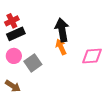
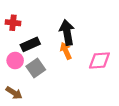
red cross: (12, 21) -> (13, 23), turned 32
black rectangle: (16, 34) -> (30, 44), moved

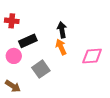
black arrow: (67, 32) -> (62, 30), size x0.7
gray square: (36, 68) -> (41, 69), moved

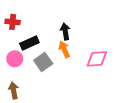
gray square: (41, 69) -> (43, 62), moved
brown arrow: (13, 86) -> (14, 90), turned -133

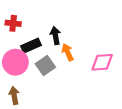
black arrow: (65, 31) -> (55, 36), moved
pink circle: (15, 59) -> (15, 62), size x1.5

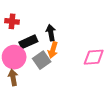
orange arrow: (68, 52) -> (53, 50), moved, turned -140
brown arrow: (14, 96) -> (13, 78), moved

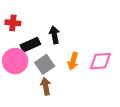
orange arrow: (53, 50) -> (73, 61), moved
brown arrow: (13, 78) -> (46, 86), moved

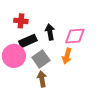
red cross: (13, 23) -> (21, 21), moved
pink diamond: (100, 61) -> (75, 36), moved

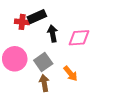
black rectangle: (28, 41) -> (37, 17), moved
orange arrow: (67, 56) -> (71, 74), moved, turned -56

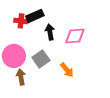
brown arrow: (44, 83) -> (21, 77), moved

